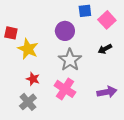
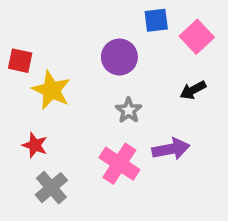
gray star: (70, 60) -> (129, 110), size x0.6
red star: (33, 79) -> (35, 145), moved
purple arrow: (107, 92) -> (171, 149), moved

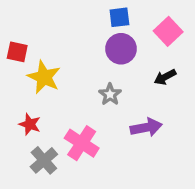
blue square: (156, 20) -> (119, 17), moved
purple circle: (119, 57) -> (121, 49), moved
pink cross: (119, 164) -> (82, 143), moved

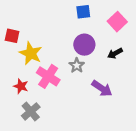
purple circle: (121, 49) -> (84, 45), moved
purple arrow: (146, 127) -> (102, 88), turned 45
pink cross: (82, 143) -> (48, 76), moved

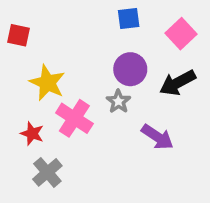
red square: (12, 36) -> (19, 35), moved
black arrow: (115, 53) -> (178, 83), size x1.5

